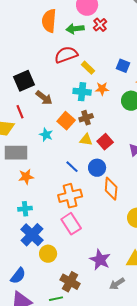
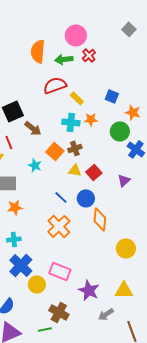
orange cross: (70, 196) -> (59, 226), turned -30
pink rectangle: (71, 224) -> (60, 271), moved, turned -35

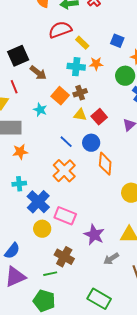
blue cross: (21, 265) -> (38, 202), moved

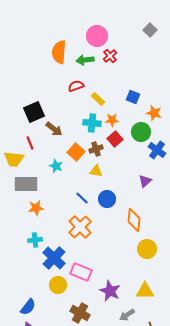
red semicircle: (60, 30) -> (76, 86), size x0.7
red square: (99, 117) -> (115, 139), moved
orange diamond: (105, 164) -> (134, 220), moved

